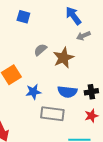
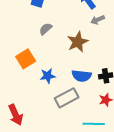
gray semicircle: (40, 50) -> (46, 29), moved
gray rectangle: (52, 114) -> (67, 98), turned -35

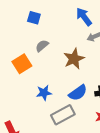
orange square: (26, 59) -> (22, 64), moved
blue semicircle: (82, 76) -> (78, 93), turned -42

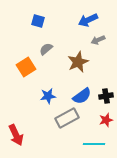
blue arrow: (84, 17) -> (88, 20), turned -78

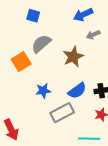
gray semicircle: (46, 49) -> (41, 44), size x1.5

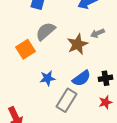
gray arrow: (93, 35) -> (97, 33), moved
gray rectangle: (62, 113) -> (66, 100), turned -30

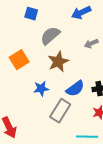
gray semicircle: (45, 31) -> (50, 36), moved
brown star: (77, 44) -> (58, 62), moved

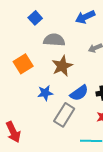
blue square: (31, 14) -> (35, 18), turned 32
gray semicircle: (50, 36) -> (54, 40), turned 45

